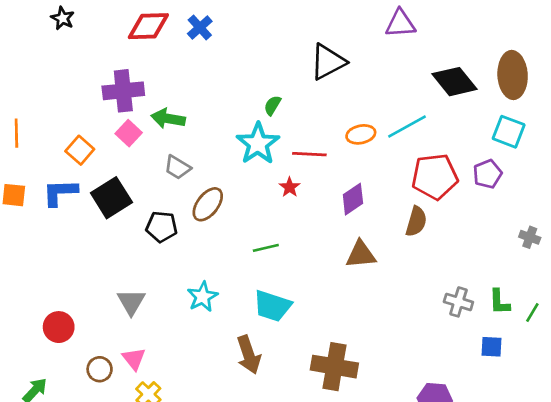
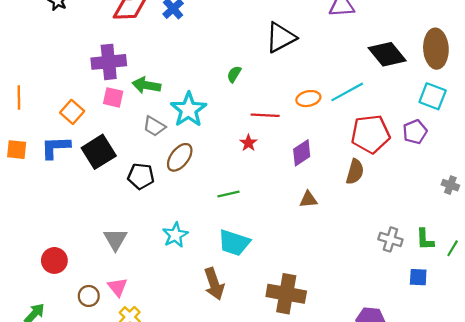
pink square: (129, 133) -> (113, 97), turned -30
cyan star: (258, 144) -> (189, 110), moved
brown triangle: (361, 254) -> (308, 199), size x0.7

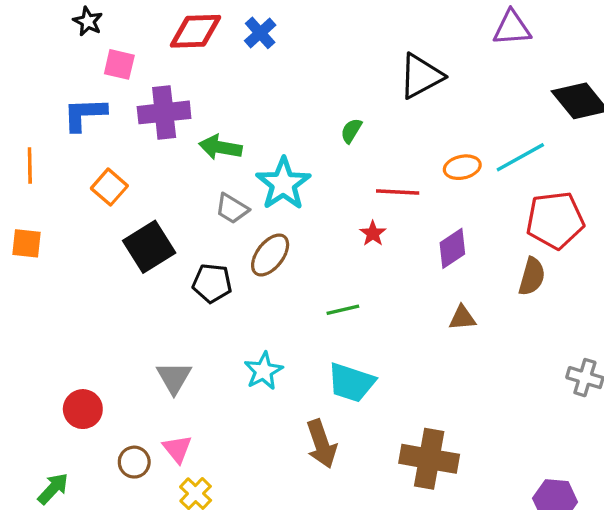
pink square: (113, 97) -> (119, 64), moved
blue L-shape: (55, 147) -> (84, 114), moved

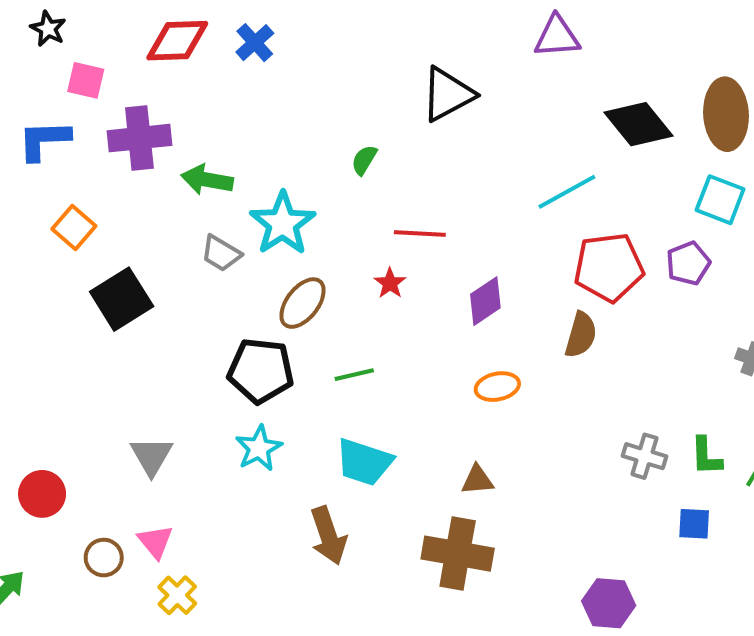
orange ellipse: (462, 167) -> (497, 387), moved
brown ellipse: (270, 255) -> (303, 303), moved
black pentagon: (212, 283) -> (261, 371), moved, size x1.4
brown triangle: (462, 318) -> (477, 480), moved

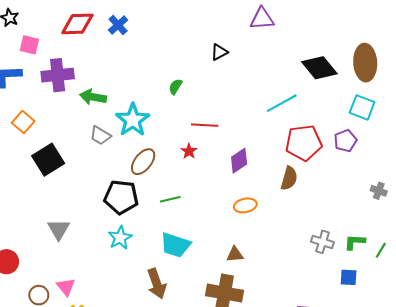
purple triangle: (557, 37) -> (262, 19), moved
black triangle: (448, 94) -> (219, 52), size x0.6
gray triangle: (151, 456) -> (59, 229), moved
green L-shape: (706, 456) -> (355, 242), turned 95

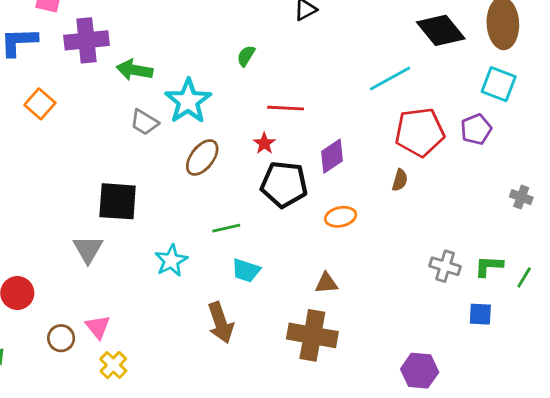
black square: (48, 160) -> (118, 201), moved, turned 36
brown semicircle: (289, 178) -> (400, 180), size x0.7
black pentagon: (121, 197) -> (284, 184), moved
green line: (170, 199) -> (226, 228), moved
cyan trapezoid: (175, 245) -> (246, 270), size x0.7

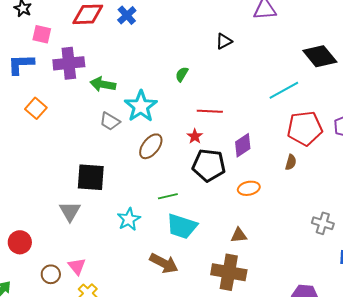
cyan trapezoid: (246, 270) -> (182, 226), size x1.5
brown arrow: (221, 323) -> (164, 263), turned -44

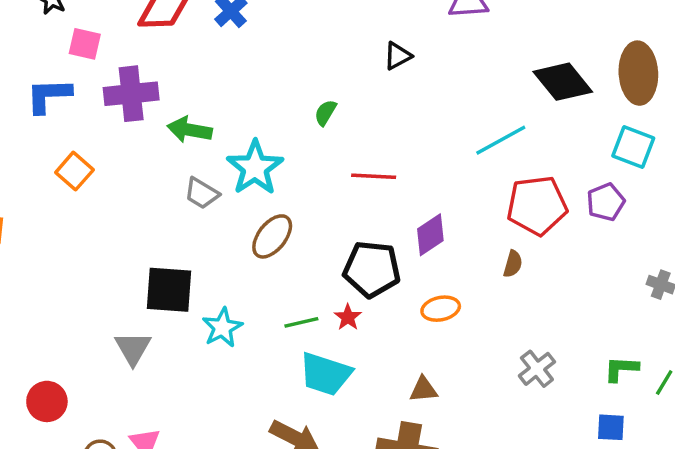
red star: (195, 136) -> (348, 317), moved
cyan star: (129, 219) -> (222, 328), moved
gray cross: (323, 223) -> (537, 369), moved, turned 35

